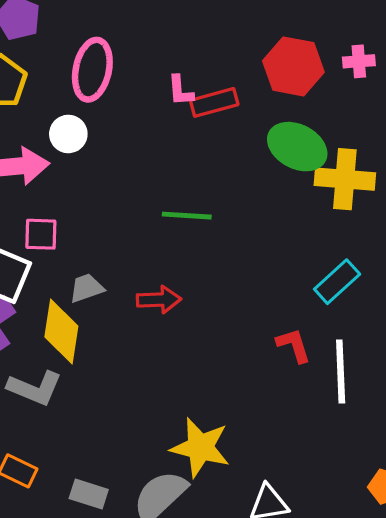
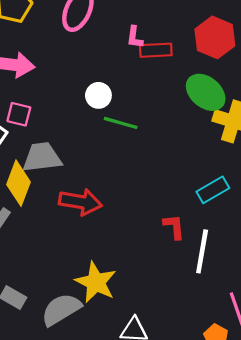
white circle: (68, 134) -> (98, 95), moved
gray trapezoid: (86, 288) -> (42, 157), size x1.6
red arrow: (159, 300) -> (80, 202), moved, size x1.4

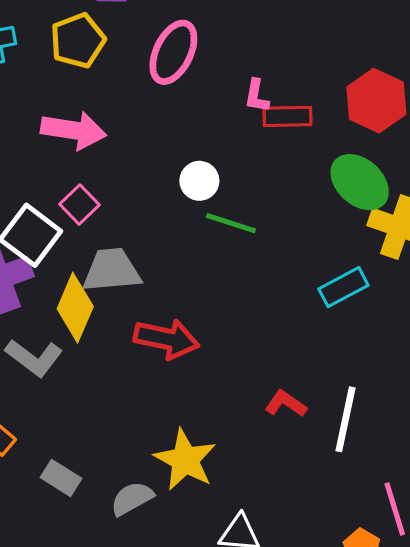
pink square: (19, 114) -> (79, 205), turned 30
cyan rectangle: (213, 190) -> (343, 287), moved
red L-shape: (174, 227) -> (286, 404), moved, turned -52
gray semicircle: (61, 309) -> (132, 498), size x0.7

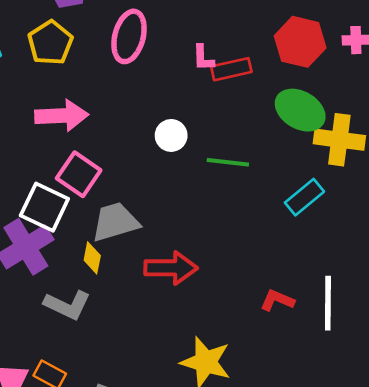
pink square: (79, 205) -> (79, 174), size x1.4
green line: (231, 223) -> (228, 162), moved
yellow diamond: (75, 308) -> (92, 258), size x0.6

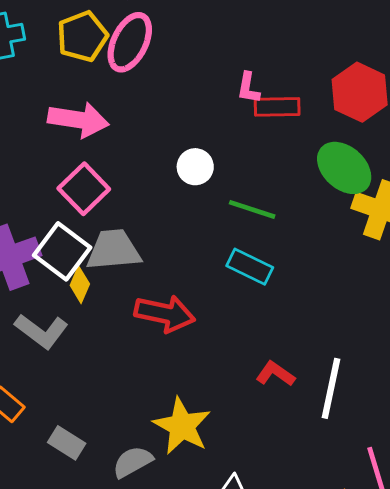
pink ellipse: (129, 36) -> (130, 42), moved
cyan rectangle: (304, 197) -> (250, 267), moved, turned 54
white square: (44, 207) -> (62, 251), moved

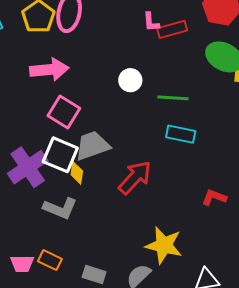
red arrow: (165, 314) -> (135, 177), turned -45

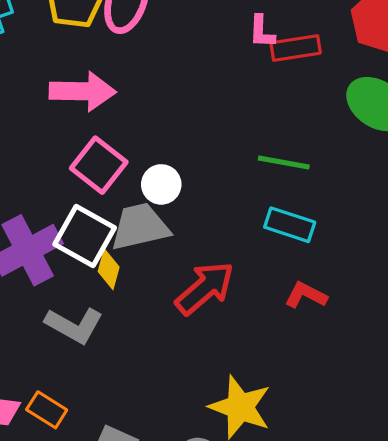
white circle: (130, 80) -> (161, 184), moved
red L-shape: (214, 197) -> (306, 295), moved

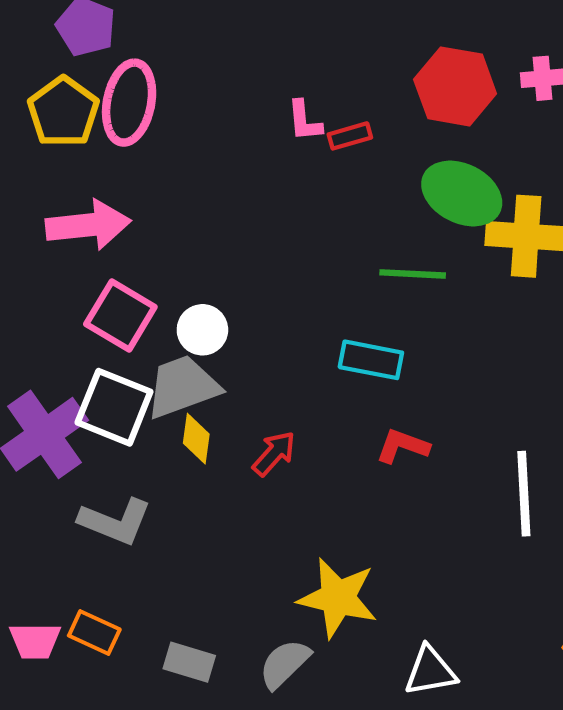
red rectangle: (296, 48) -> (350, 136), size x0.7
green line: (284, 163) -> (413, 274), moved
yellow diamond: (109, 269) -> (196, 439), moved
red arrow: (205, 288) -> (274, 454), size x0.6

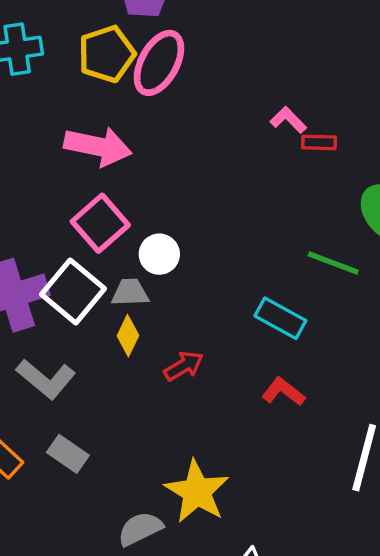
pink L-shape: (304, 121) -> (288, 120), turned 123
gray trapezoid: (182, 387) -> (130, 293), size x0.6
gray rectangle: (189, 662) -> (68, 454), moved

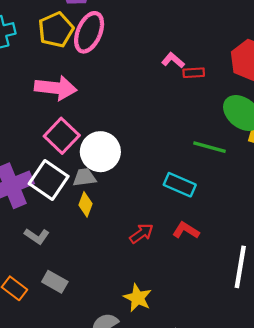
white circle: (159, 254) -> (100, 152), size x1.6
red arrow: (184, 366) -> (141, 233), moved
gray L-shape: (46, 379) -> (37, 236), size x0.7
yellow star: (197, 492) -> (138, 298), size x0.7

